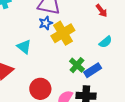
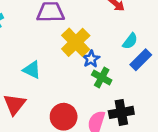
blue star: (46, 23) -> (91, 59), moved
blue rectangle: (93, 70) -> (141, 60), moved

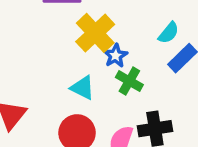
cyan triangle: (32, 70) -> (83, 88), moved

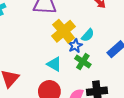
cyan semicircle: (169, 33) -> (88, 35), moved

